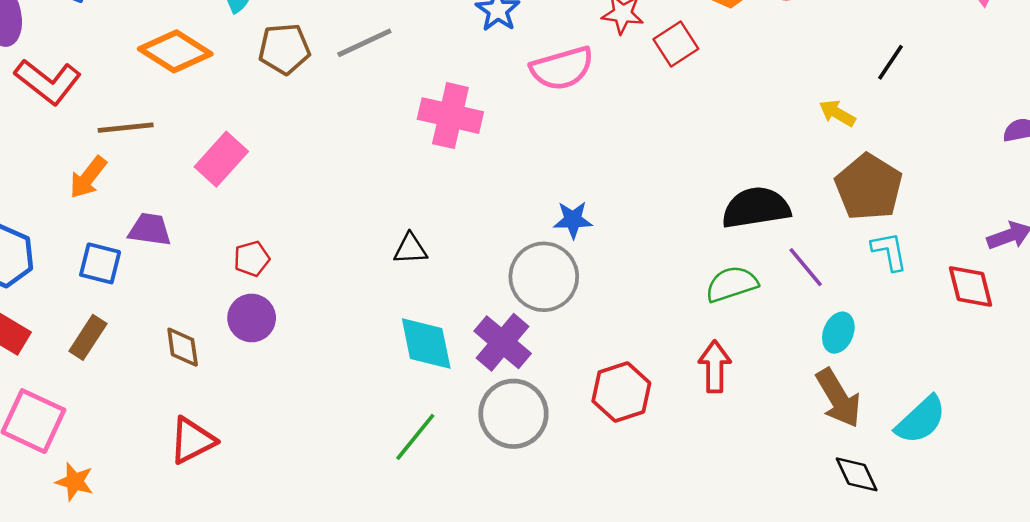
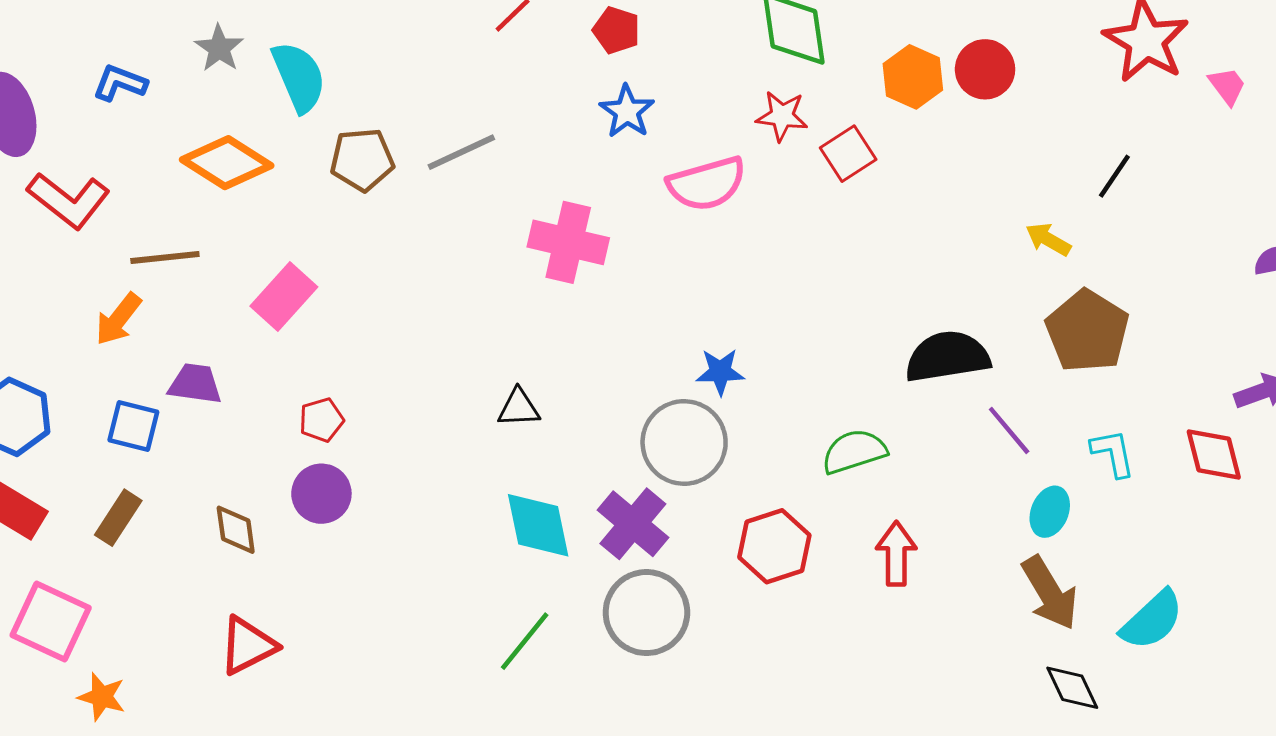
cyan L-shape: (889, 251) -> (1113, 453), moved
green semicircle: (732, 284) -> (854, 452), moved
red hexagon: (621, 392) -> (774, 546), moved

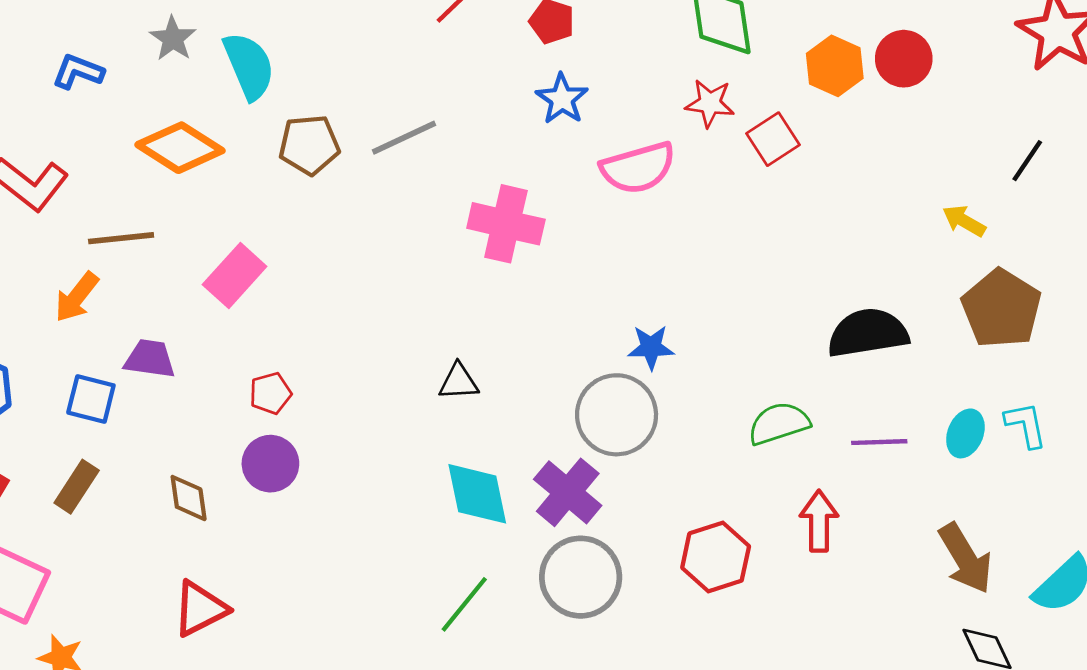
purple line: (1009, 430) -> (879, 442), moved, turned -52
cyan ellipse: (1050, 512) -> (965, 433), moved
red hexagon: (774, 546) -> (716, 557), moved

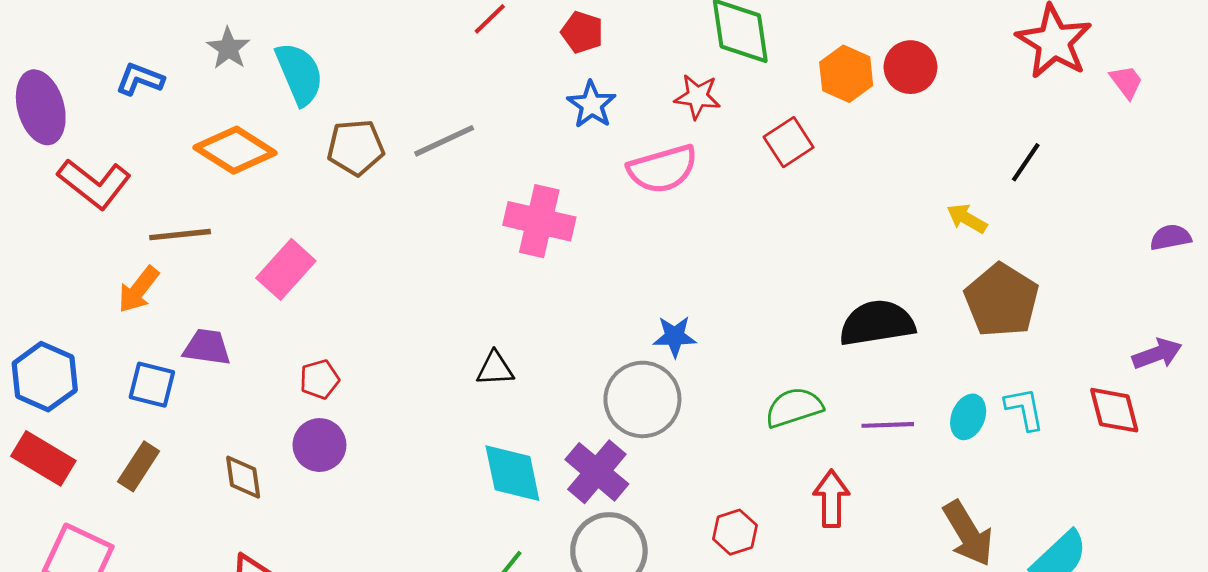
red star: (710, 103) -> (697, 97), moved
red hexagon: (716, 557) -> (735, 532), size x0.7

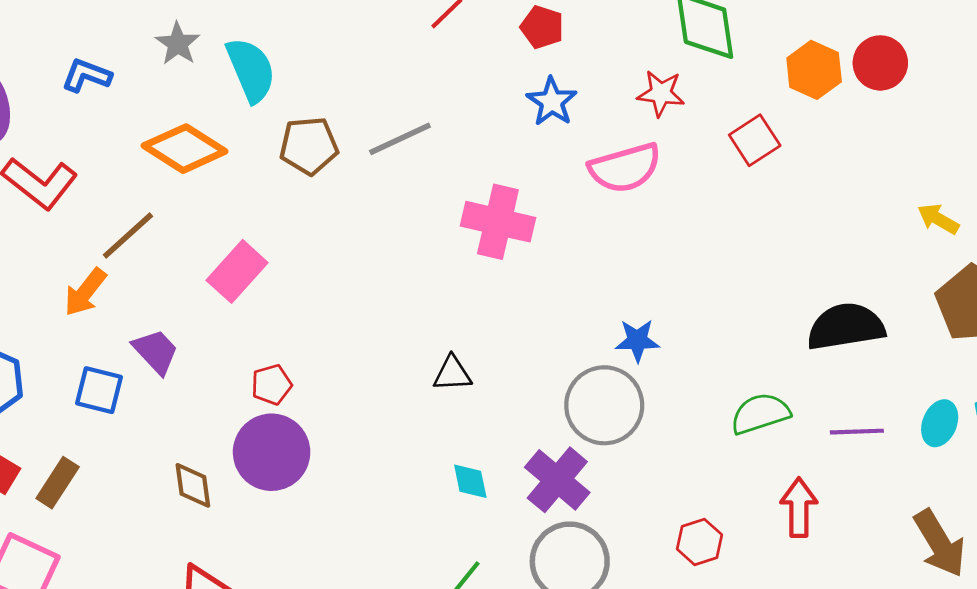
brown line: (180, 235) -> (128, 236), turned -36
purple trapezoid: (207, 347) -> (156, 351), turned 39
purple circle: (319, 445) -> (272, 452), size x1.4
brown rectangle: (139, 466) -> (58, 483), moved
cyan diamond: (512, 473) -> (470, 481), size x0.6

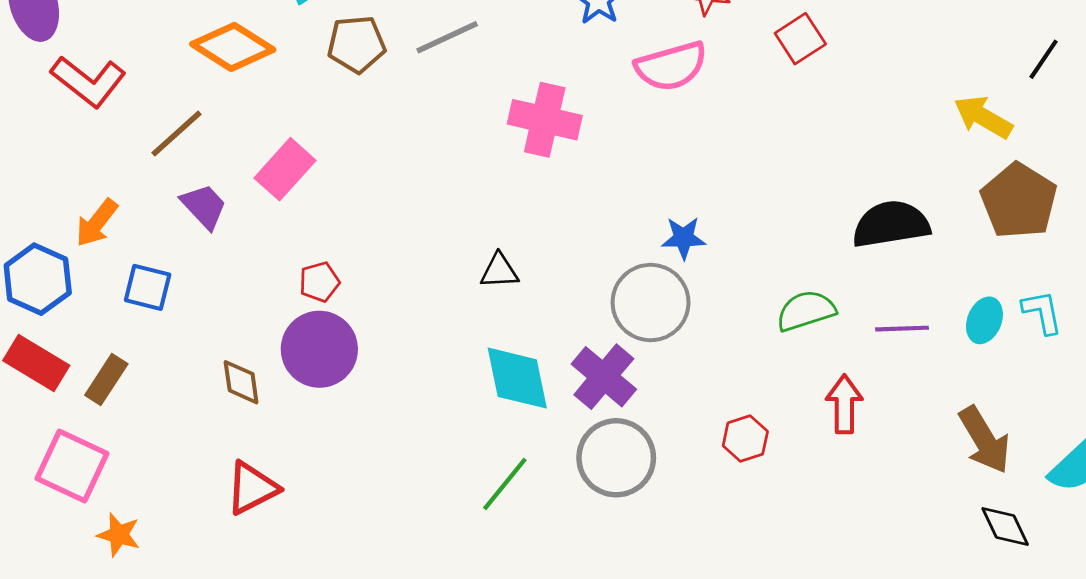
yellow arrow: (938, 219) -> (983, 117), size x1.4
orange arrow: (85, 292) -> (97, 223), moved
purple trapezoid: (156, 351) -> (204, 206), moved
cyan diamond: (470, 481) -> (517, 378), size x1.8

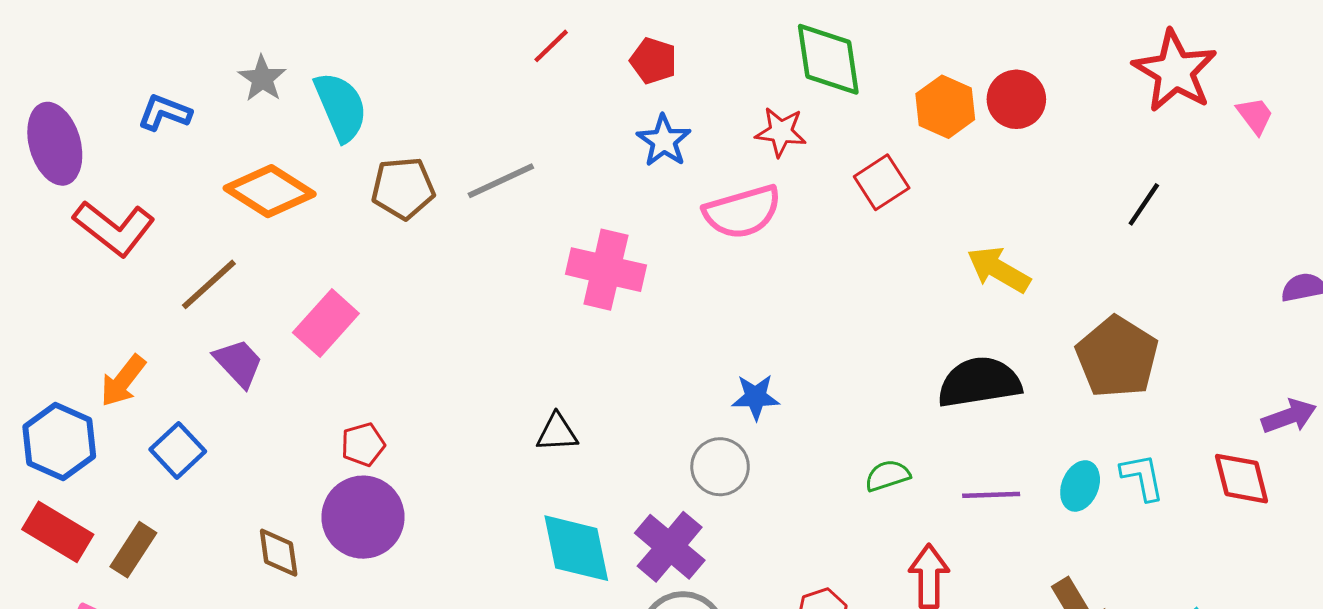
yellow arrow: (983, 117) -> (999, 270), moved
blue square: (148, 287) -> (178, 450), turned 33
gray circle: (651, 303) -> (720, 467), size x0.7
green semicircle: (806, 311) -> (887, 476), size x0.7

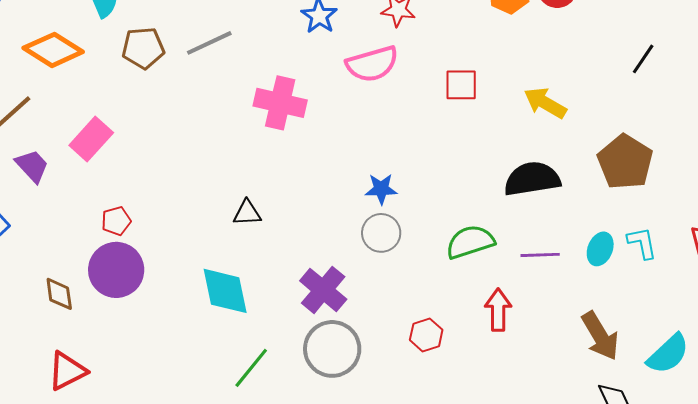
red square: (882, 182) -> (461, 85), moved, turned 33
gray circle: (720, 467) -> (381, 233), moved
green semicircle: (887, 476) -> (470, 242), size x1.6
cyan diamond: (576, 548) -> (225, 291), moved

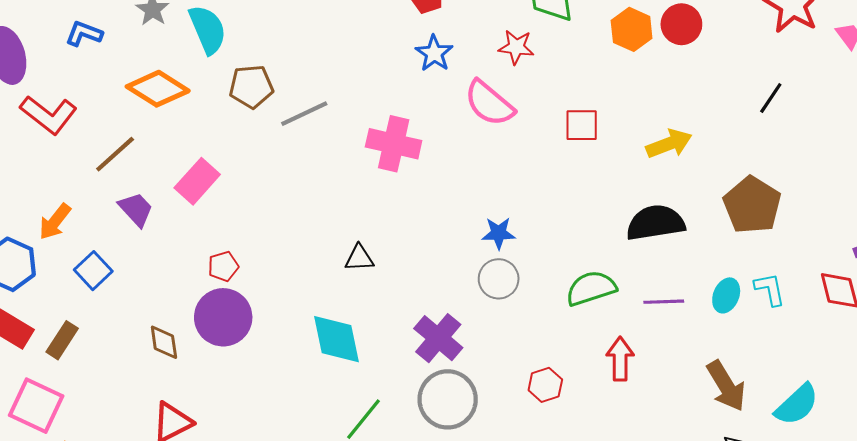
gray line: (209, 43) -> (304, 114), moved
pink semicircle: (372, 64) -> (489, 103), turned 56
yellow arrow: (545, 103) -> (669, 144), turned 129

